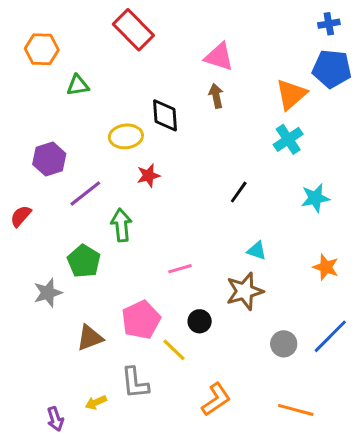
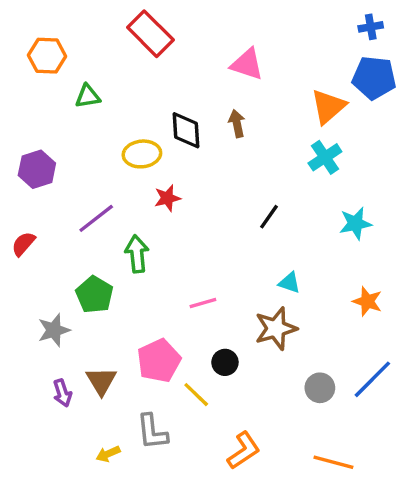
brown arrow: (216, 96) -> (237, 123), moved
purple hexagon: (49, 159) -> (37, 169), moved
brown triangle: (90, 338) -> (101, 381), turned -40
purple arrow: (55, 419) -> (62, 393), moved

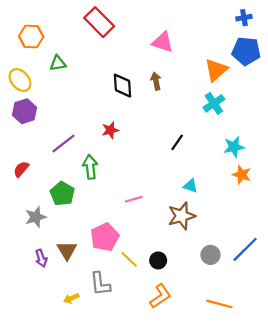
yellow ellipse: (142, 154) -> (20, 80), moved, turned 55
red semicircle: (23, 244) -> (21, 169), moved
orange star: (367, 301) -> (242, 175), moved
black circle: (225, 362) -> (158, 260), moved

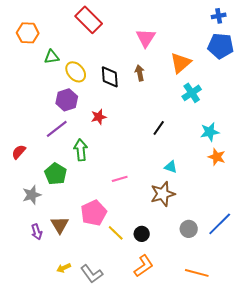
pink triangle: (163, 42) -> (146, 38), turned 45
orange triangle: (216, 70) -> (181, 63), moved
yellow ellipse: (20, 80) -> (76, 72), moved
purple hexagon: (24, 111) -> (67, 100), moved
gray L-shape: (100, 284) -> (92, 274), moved, turned -30

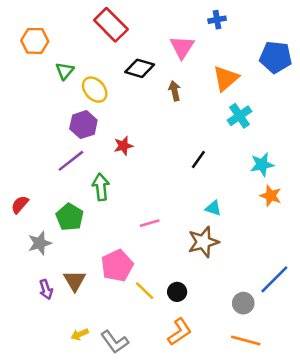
blue cross: (219, 16) -> (217, 20), moved
green triangle: (52, 57) -> (65, 71), turned -42
black diamond: (110, 77) -> (140, 68), moved, turned -70
red semicircle: (19, 152) -> (20, 204), moved
gray circle: (189, 229) -> (243, 303), moved

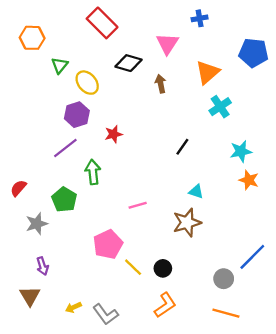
brown triangle: (75, 281) -> (30, 296), moved

